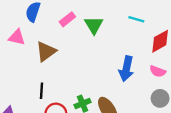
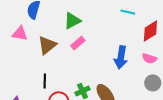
pink rectangle: (67, 19) -> (78, 43), moved
green triangle: (94, 25) -> (72, 21), moved, turned 36

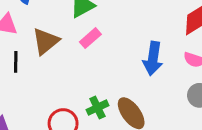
black line: (45, 81) -> (16, 62), moved

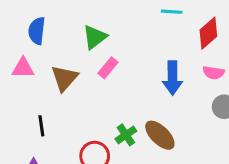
black line: (16, 62) -> (41, 126), moved

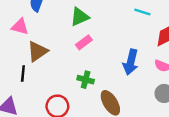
brown triangle: (64, 78) -> (37, 51), moved
green cross: (126, 135) -> (86, 80), moved, turned 35

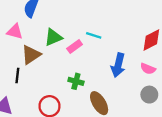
cyan line: (142, 12) -> (94, 35), moved
green triangle: (80, 17) -> (53, 37), moved

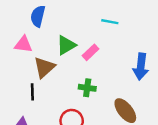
cyan line: (94, 35) -> (110, 22), moved
green cross: (76, 81) -> (87, 88), moved

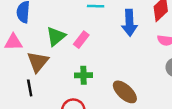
blue arrow: (141, 67) -> (129, 23), moved

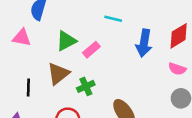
brown triangle: (38, 62) -> (58, 74), moved
green cross: (84, 75) -> (86, 86), turned -35

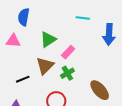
pink rectangle: (91, 50) -> (68, 52), moved
black line: (28, 88) -> (23, 79), turned 72

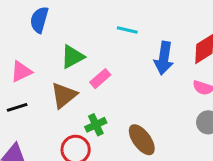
pink triangle: (13, 41) -> (21, 72), moved, turned -35
green cross: (67, 73) -> (96, 125), moved
black line: (23, 79) -> (17, 107), moved

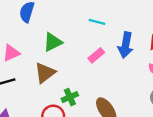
pink rectangle: (100, 79) -> (96, 55), moved

